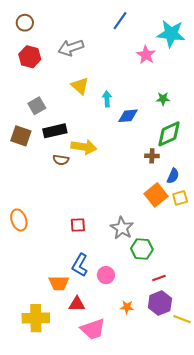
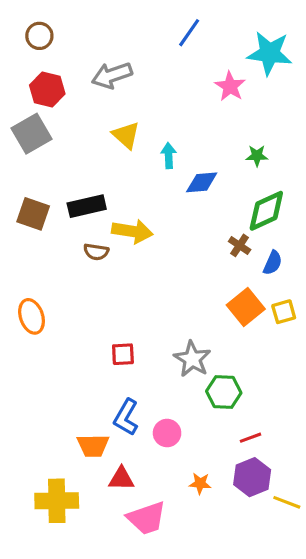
gray square: (37, 106) -> (32, 134), moved, size x1.4
brown cross: (152, 156) -> (240, 245), turned 32
blue semicircle: (173, 176) -> (273, 263), moved
orange ellipse: (19, 220) -> (32, 316), moved

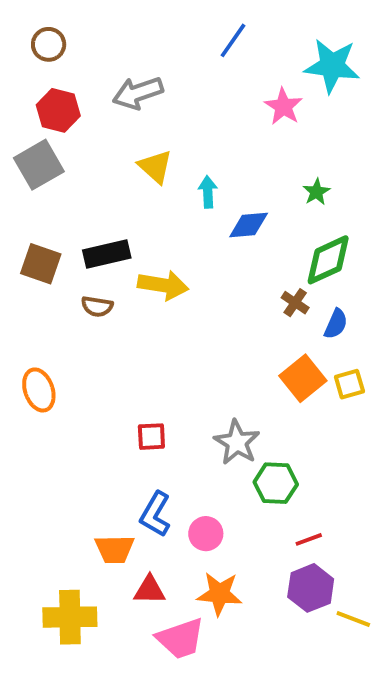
green star: (257, 156) -> (316, 192), turned -30
brown semicircle: (96, 252) -> (97, 306), moved
orange star: (200, 483) -> (219, 594), moved, size x1.6

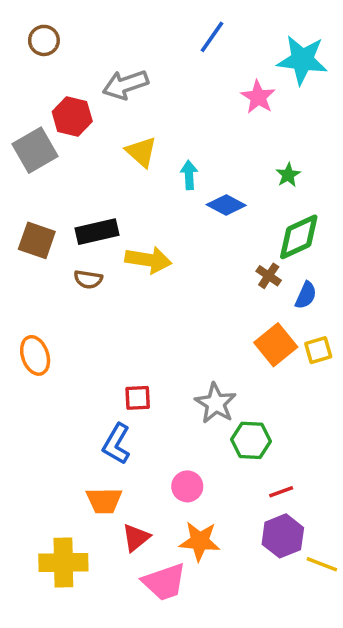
red hexagon: (58, 110) -> (72, 117), moved
blue diamond: (249, 225) -> (226, 205), turned 33
blue L-shape: (155, 514) -> (116, 444), moved
red triangle: (149, 590) -> (136, 538), turned -40

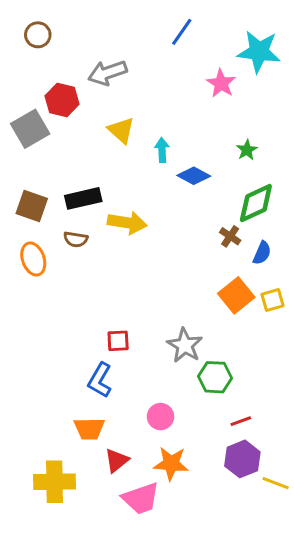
orange ellipse: (35, 355) -> (33, 259), moved

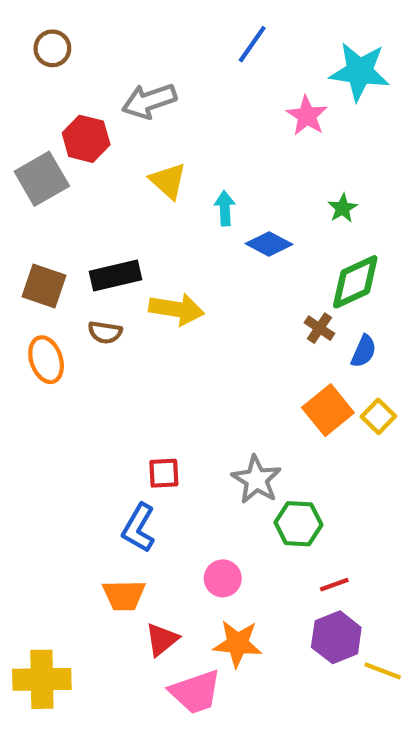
yellow square: (273, 300) -> (378, 416), turned -30
yellow cross: (54, 482) -> (42, 679), moved

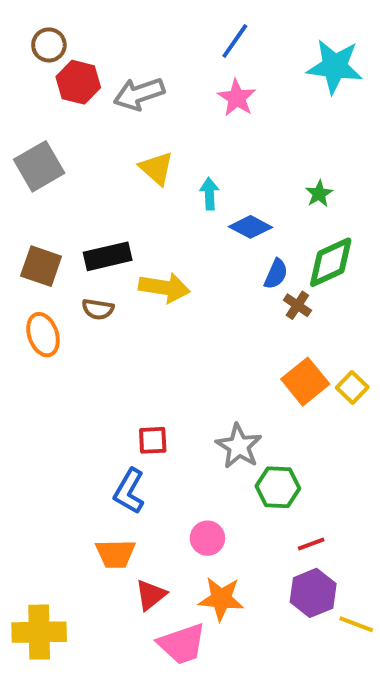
pink star: (307, 116) -> (237, 98), moved
red hexagon: (86, 139) -> (78, 82), moved
blue semicircle: (364, 351) -> (276, 274), moved

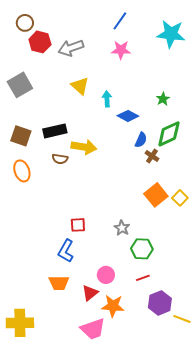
pink star: (237, 98) -> (121, 50), turned -30
brown semicircle: (98, 309) -> (60, 159), moved
gray star: (239, 446) -> (122, 228), size x0.7
red line: (311, 544) -> (143, 278), moved
red triangle: (151, 595) -> (90, 293), moved

